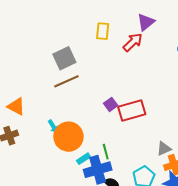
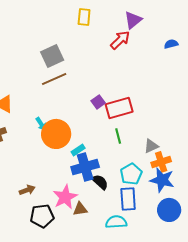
yellow rectangle: (103, 31) -> (84, 17), moved
green line: (106, 152) -> (118, 136), moved
cyan rectangle: (84, 159) -> (78, 150), moved

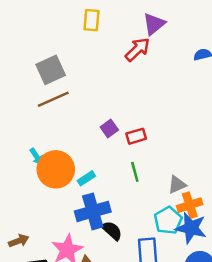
red rectangle: (119, 108) -> (136, 136), size x0.6
cyan rectangle: (78, 150) -> (86, 178), moved
cyan pentagon: (131, 174) -> (168, 220), moved

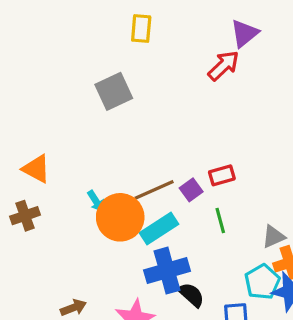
yellow rectangle: (91, 20) -> (141, 28), moved
brown line: (53, 99) -> (154, 190), moved
purple square: (109, 129) -> (191, 190), moved
cyan rectangle: (86, 178) -> (159, 229), size x1.6

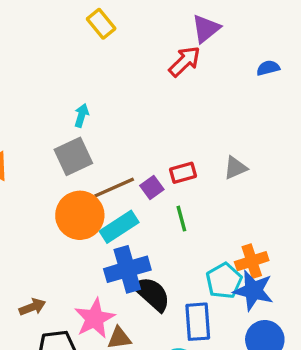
yellow rectangle: (141, 28) -> (101, 24), turned -44
gray square: (114, 91) -> (73, 156), moved
cyan arrow: (96, 201) -> (81, 115), moved, turned -130
gray triangle: (274, 237) -> (235, 168), moved
black semicircle: (191, 295) -> (152, 294), size x1.4

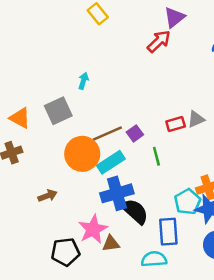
gray square: (73, 156) -> (58, 111), moved
red rectangle: (183, 173) -> (176, 124), moved
brown arrow: (32, 307) -> (47, 196), moved

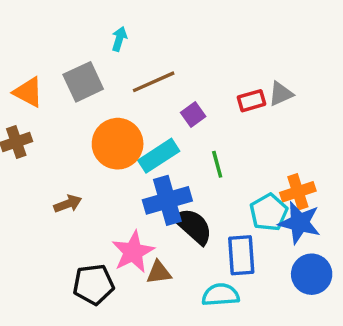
brown line: (107, 133) -> (154, 82), moved
green line: (156, 156) -> (217, 164), moved

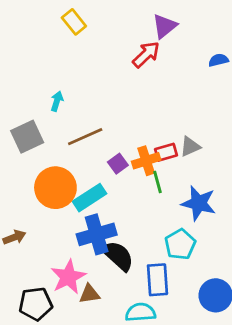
green line: (217, 164) -> (157, 182), moved
orange cross: (298, 192) -> (146, 161), moved
blue star: (300, 223) -> (199, 203), moved

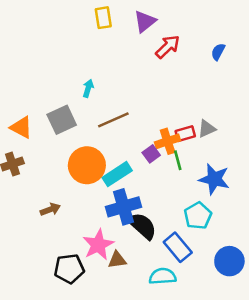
yellow rectangle: (74, 22) -> (103, 18), turned 30
purple triangle: (165, 26) -> (145, 21), moved
blue semicircle: (218, 60) -> (218, 52), moved, turned -48
purple square: (118, 164) -> (151, 154), moved
blue rectangle: (157, 280) -> (178, 247), turned -36

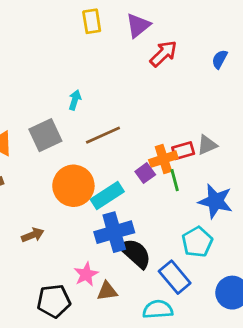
pink star: (98, 245) -> (86, 274), size x0.7

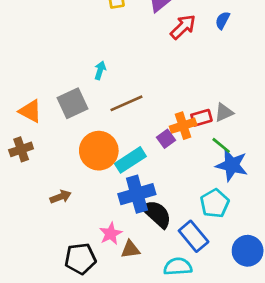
blue semicircle: (220, 59) -> (223, 20), moved
green line: (175, 180) -> (221, 145), moved, turned -36

